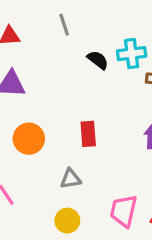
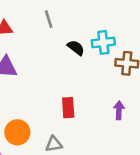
orange circle: (29, 139) -> (17, 132), moved

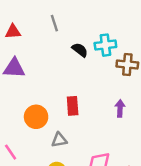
orange circle: (17, 132) -> (36, 117), moved

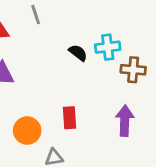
gray line: (54, 23) -> (36, 15), moved
purple arrow: (120, 108) -> (125, 121), size x1.5

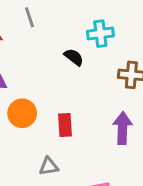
cyan cross: (108, 47) -> (100, 34), moved
orange circle: (27, 131) -> (22, 113), moved

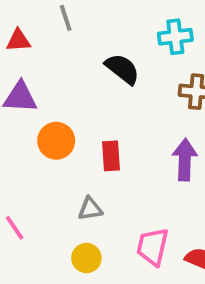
cyan cross: (100, 34) -> (175, 37), moved
black semicircle: (74, 57) -> (122, 69), size x1.4

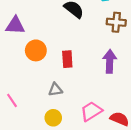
pink trapezoid: (153, 247) -> (91, 111), turned 45

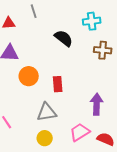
purple arrow: (110, 61) -> (97, 104), moved
gray triangle: (55, 90) -> (47, 112), size x1.5

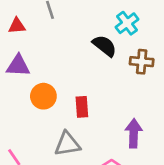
cyan cross: (92, 21) -> (127, 23), turned -30
black semicircle: (64, 38) -> (104, 46), moved

